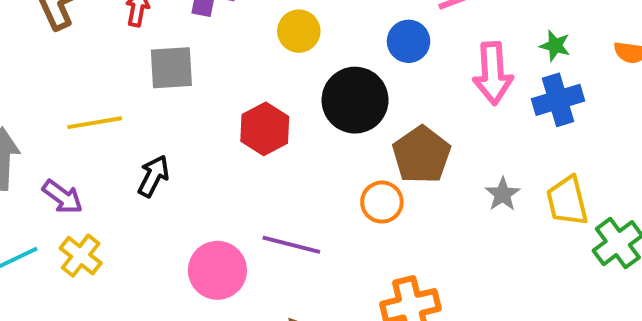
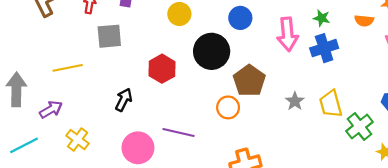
black arrow: (153, 176) -> (124, 100), moved
purple arrow: (62, 197) -> (51, 110), turned -65
yellow cross: (81, 256) -> (78, 140), moved

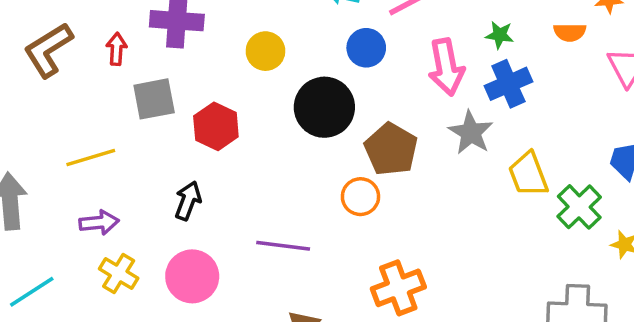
red hexagon: (162, 69) -> (216, 126), moved
gray star: (295, 101) -> (471, 133), moved, size x1.4
purple arrow: (51, 110) -> (99, 222), moved, turned 30
pink circle: (138, 148) -> (192, 276), moved

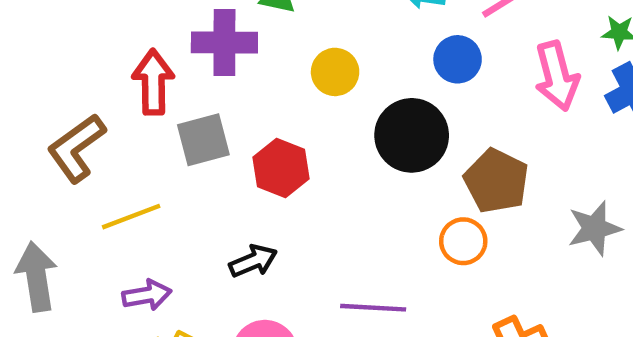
red arrow: (117, 49) -> (153, 82), size x1.6
brown L-shape: (48, 50) -> (76, 148), moved
gray star: (471, 133) -> (594, 228), moved, turned 30
black arrow: (188, 201) -> (253, 261), turned 51

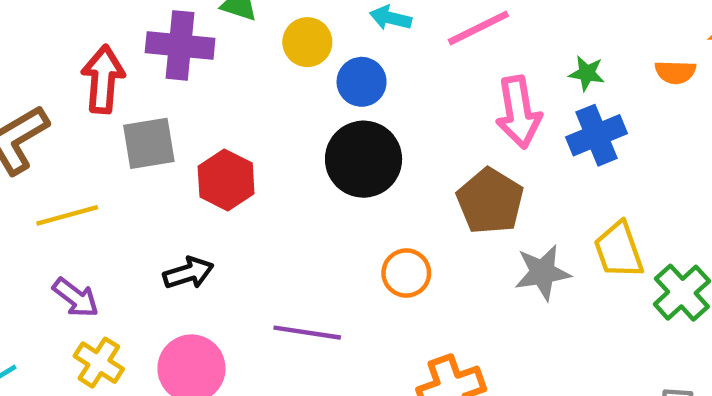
blue circle: (458, 59) -> (362, 82), moved
yellow circle: (335, 72) -> (307, 42), moved
brown pentagon: (496, 181) -> (490, 201), moved
purple arrow: (147, 295) -> (76, 298), turned 42

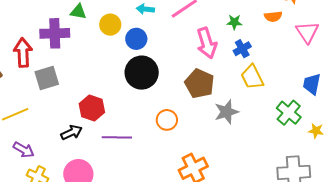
blue cross: (596, 135) -> (242, 49), size x0.7
red hexagon: (226, 180) -> (92, 108), moved
yellow trapezoid: (619, 250) -> (252, 77), moved
purple line: (307, 333) -> (117, 137), moved

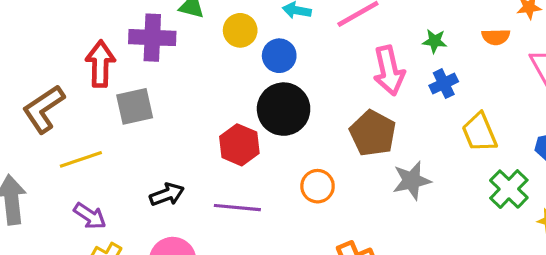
yellow trapezoid: (252, 77) -> (479, 132), moved
red hexagon: (92, 108) -> (239, 145), moved

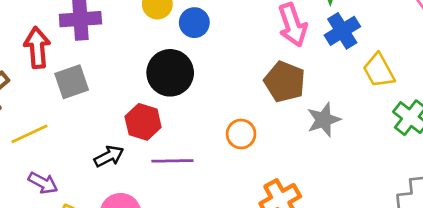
blue cross: (444, 84) -> (342, 31), size x1.4
black circle: (284, 109) -> (170, 73), moved
red hexagon: (239, 145) -> (143, 122), moved

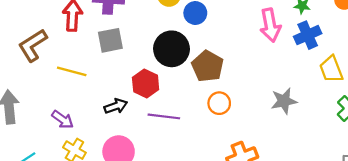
gray square: (72, 82) -> (110, 40), moved
brown pentagon: (285, 82) -> (208, 66), moved
yellow line: (29, 134) -> (72, 71), moved, turned 32

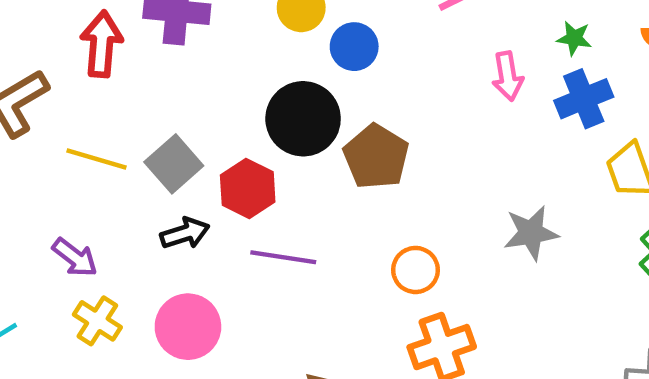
pink arrow: (270, 25) -> (508, 76), size x0.7
gray square: (110, 40) -> (174, 164), moved, turned -32
orange circle: (219, 103) -> (416, 270), moved

